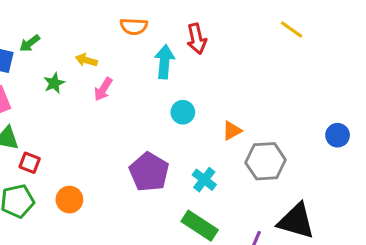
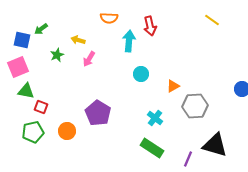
purple pentagon: (149, 172) -> (98, 113), moved

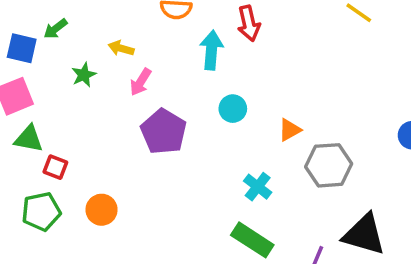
purple pentagon: (98, 113) -> (164, 132), moved

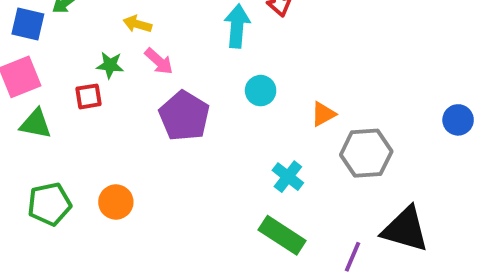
green star: (84, 75) -> (110, 65), moved, turned 30
pink arrow: (141, 82) -> (159, 61), turned -80
red square: (55, 167) -> (88, 96), moved, turned -30

